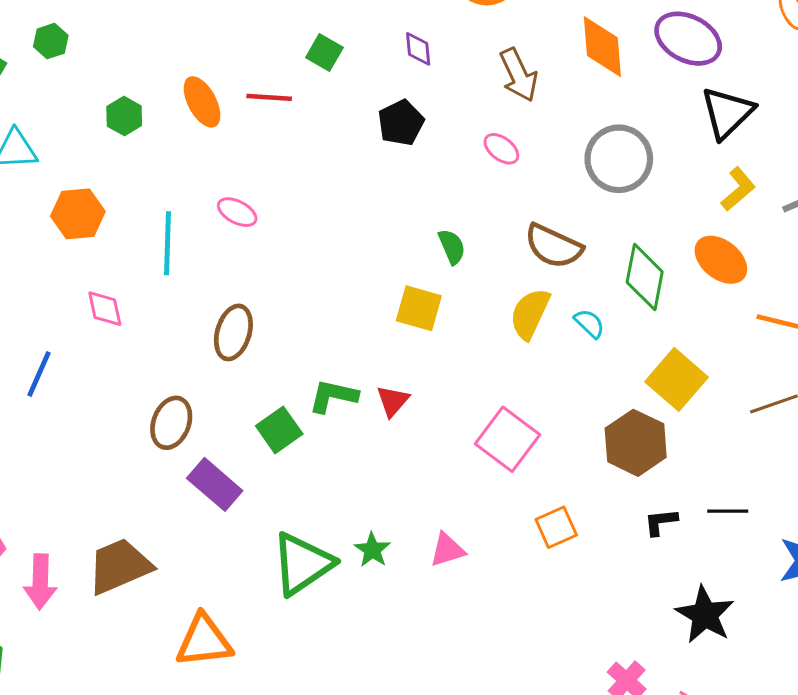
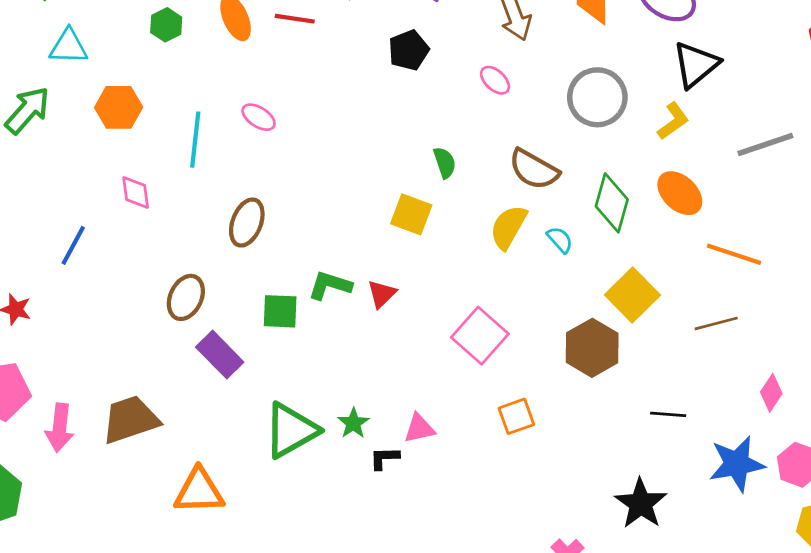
yellow L-shape: (738, 189) -> (673, 121), moved
green square: (279, 430) -> (280, 311), turned 33
black L-shape: (661, 522) -> (384, 458), moved

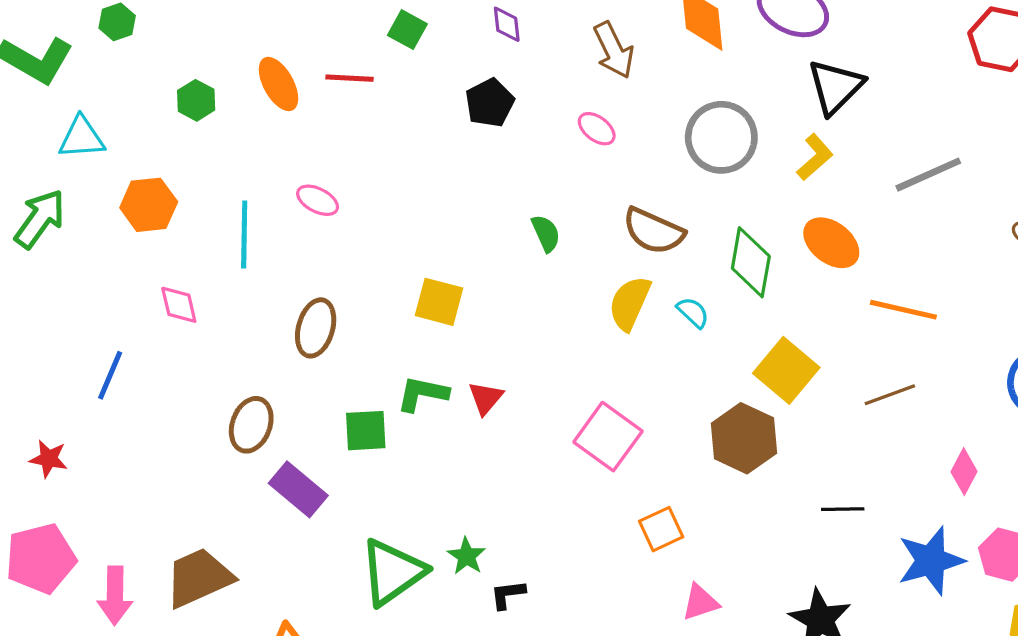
yellow square: (411, 214) -> (439, 302), moved
pink triangle: (419, 428) -> (700, 602), moved

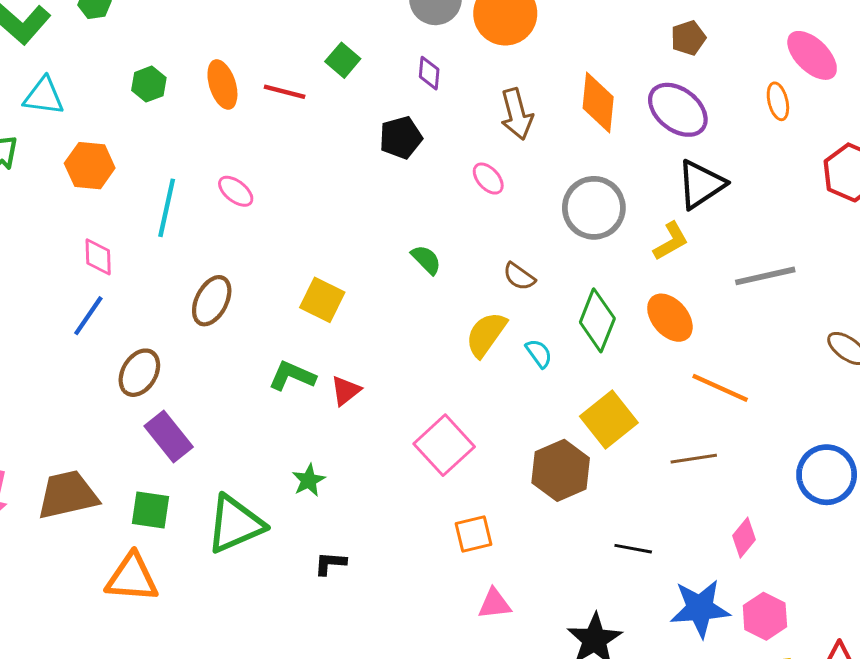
brown semicircle: (653, 231) -> (519, 276), size x0.6
green semicircle: (546, 233) -> (426, 260), turned -32
blue line: (110, 375) -> (88, 316), moved
green square: (366, 431) -> (151, 510), moved
green star: (467, 556) -> (309, 480), moved

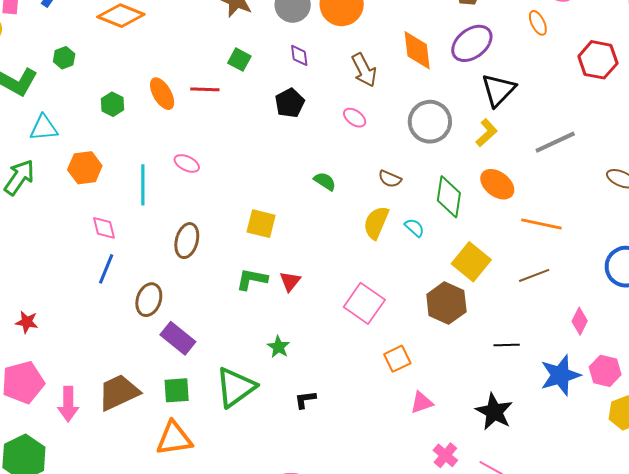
purple ellipse: (678, 110) -> (472, 43), turned -63

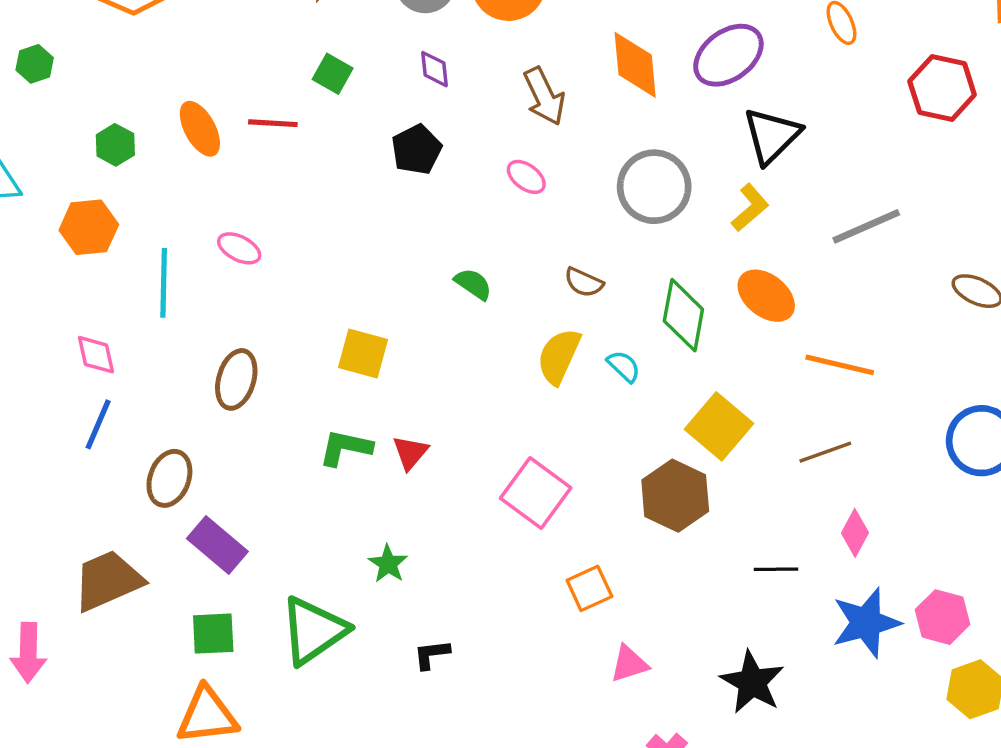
orange hexagon: (85, 168) -> (89, 227), moved
pink diamond: (580, 321) -> (855, 533), moved
brown trapezoid: (119, 392) -> (108, 581), moved

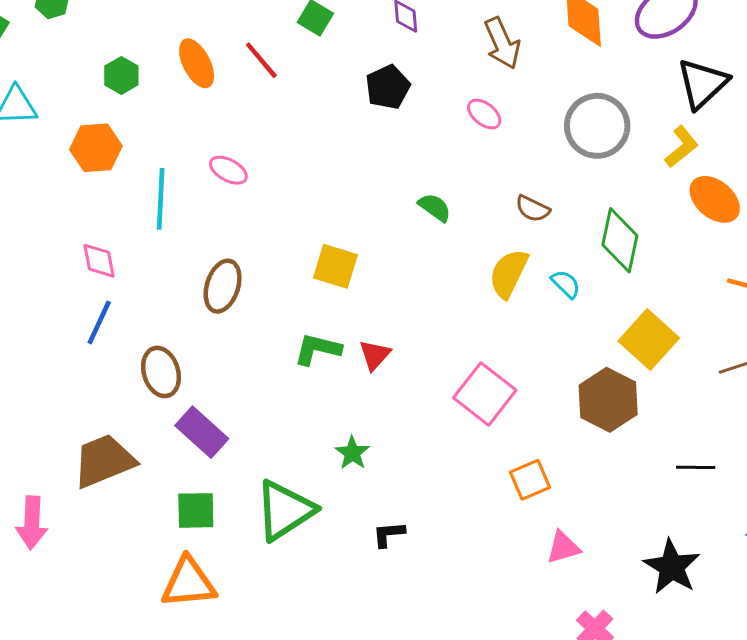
red line: (273, 123) -> (261, 60), turned 45
orange ellipse: (766, 296) -> (715, 199), moved
brown ellipse: (169, 478) -> (161, 372), turned -39

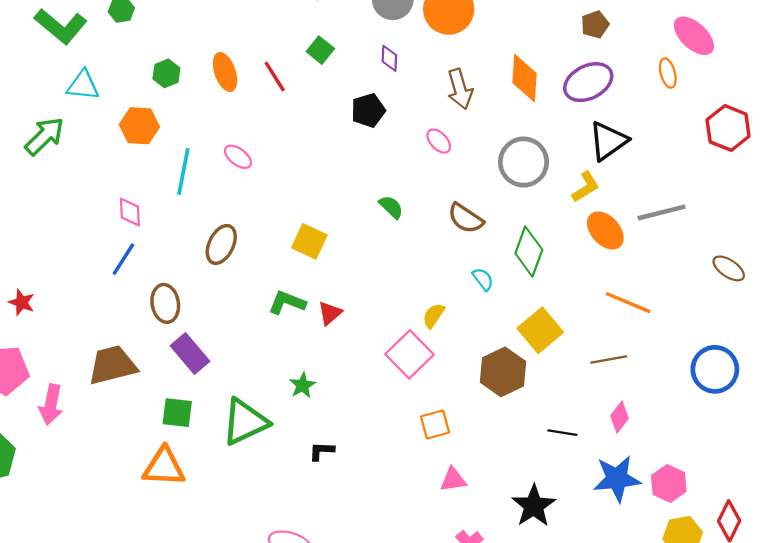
brown semicircle: (533, 209) -> (466, 218), size x1.4
yellow semicircle: (509, 274) -> (434, 316), moved, size x0.7

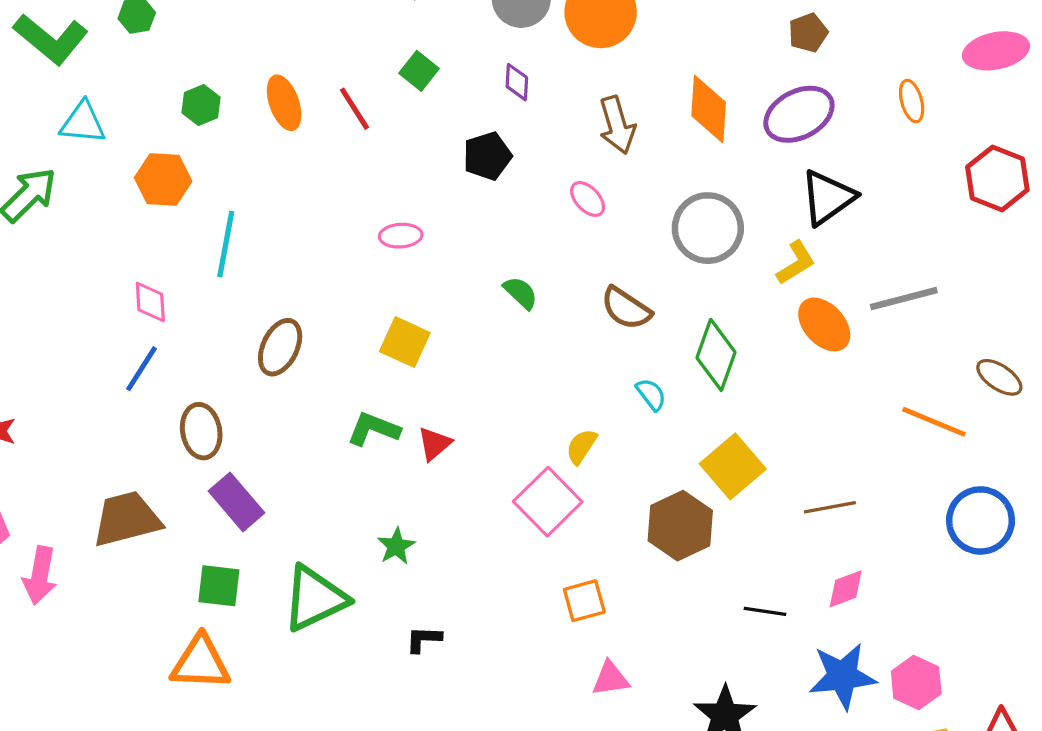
pink ellipse: (694, 36) -> (996, 51), moved, turned -54
pink ellipse: (238, 157) -> (401, 236), moved, turned -40
orange line: (628, 303) -> (934, 422), moved
pink diamond: (620, 417) -> (846, 589), turned 32

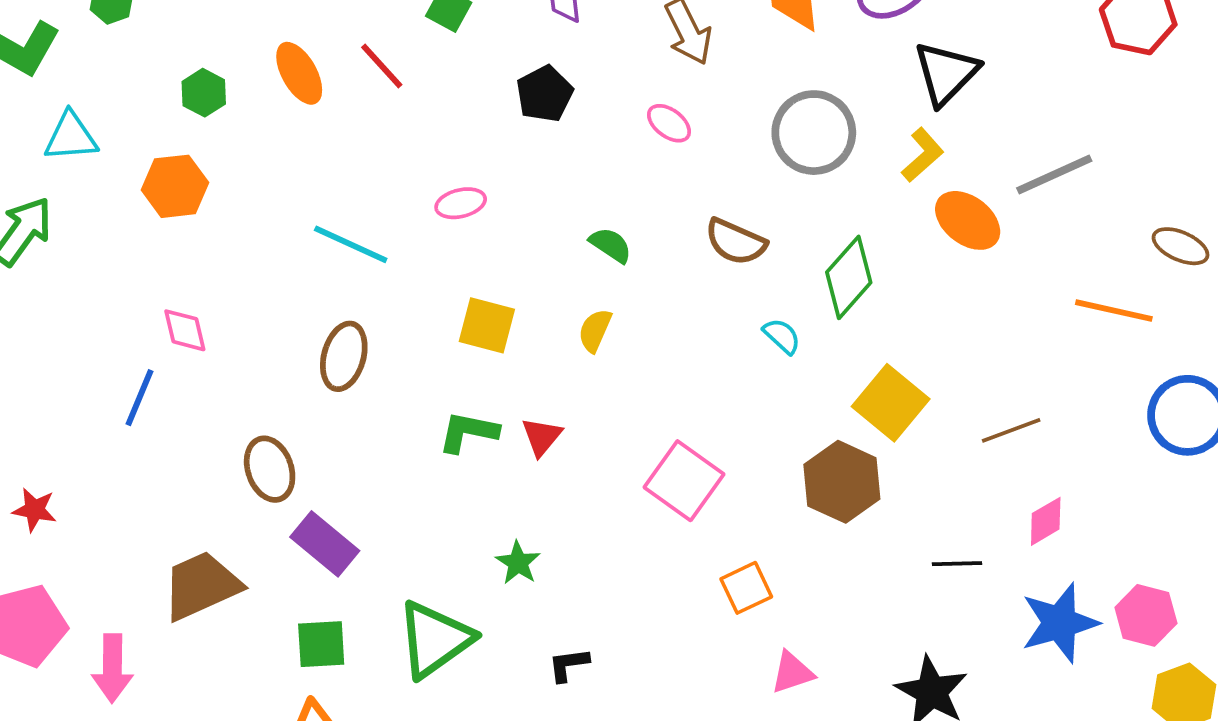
cyan line: (226, 244) -> (351, 244), moved, turned -66
green diamond: (716, 355) -> (849, 277), turned 32
blue line: (142, 369) -> (140, 398), moved
yellow semicircle: (581, 446) -> (595, 330), moved

